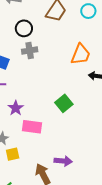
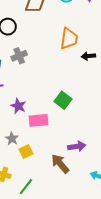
gray cross: (30, 51) -> (19, 56), moved
green square: (64, 103) -> (63, 100), moved

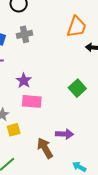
green square: (63, 100) -> (77, 88), moved
purple star: (18, 106) -> (24, 81), moved

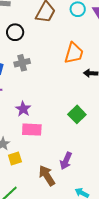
purple arrow: (64, 134) -> (66, 161), turned 114

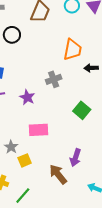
gray cross: (22, 63) -> (54, 79), moved
purple star: (23, 109) -> (27, 97), moved

